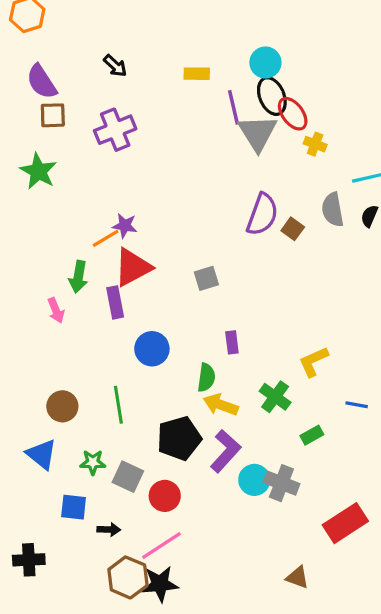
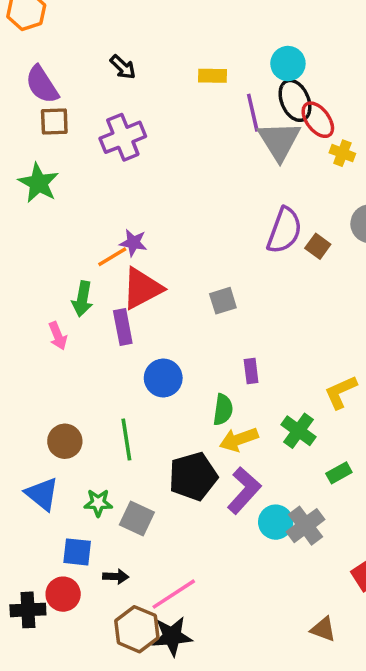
yellow arrow: (221, 405) -> (239, 439), turned -40
gray cross: (281, 483) -> (306, 526), turned 32
red circle: (165, 496) -> (63, 594), moved

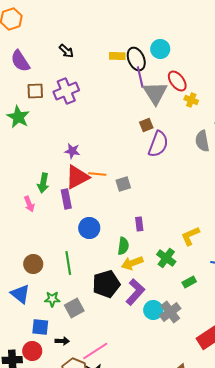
black ellipse: (295, 100) -> (136, 59), moved
brown square: (54, 121) -> (35, 91), moved
brown square: (318, 246) -> (146, 125), moved, turned 32
orange line: (112, 257) -> (97, 174), moved, turned 36
gray square: (137, 519) -> (74, 308), turned 36

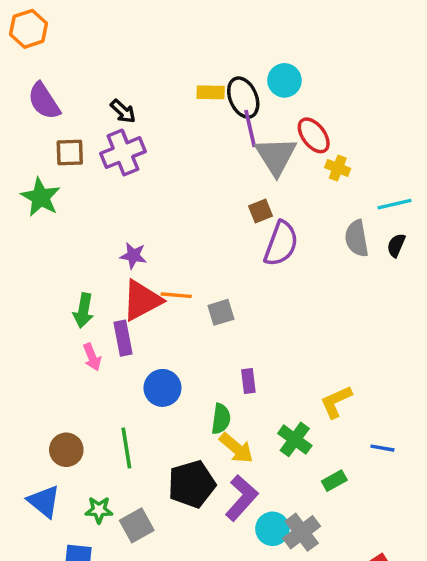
black arrow: (66, 51) -> (123, 111), moved
pink arrow: (29, 204) -> (92, 357), moved
yellow arrow: (132, 263) -> (236, 448), turned -120

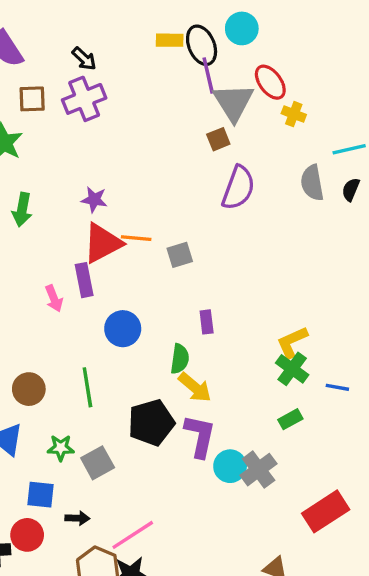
brown square: (260, 211) -> (218, 139), moved
green arrow: (83, 311) -> (22, 210), moved
green cross: (295, 439) -> (292, 369), moved
purple L-shape: (242, 498) -> (200, 436), turned -30

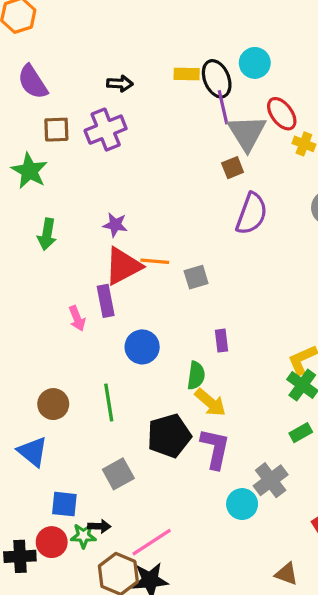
black arrow: (84, 59) -> (120, 84), moved, turned -40
green star: (61, 448) -> (83, 536), moved
cyan circle: (230, 466) -> (242, 504), moved

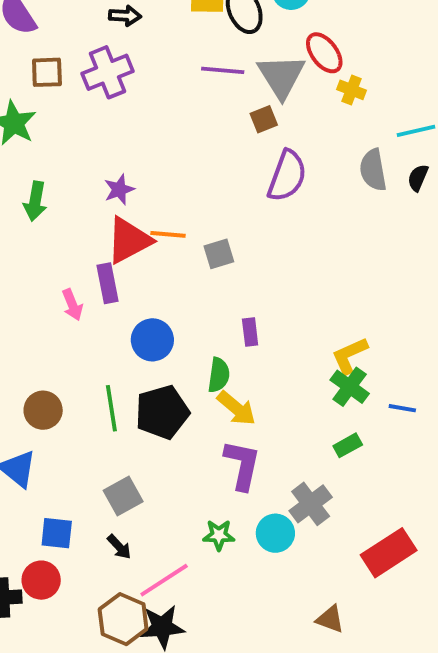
purple line: (223, 107) -> (223, 70), moved, turned -72
purple star: (115, 225) -> (119, 189), turned -30
black pentagon: (169, 436) -> (162, 412), moved
black arrow: (99, 526) -> (119, 547), moved, turned 45
green star: (83, 536) -> (219, 535), moved

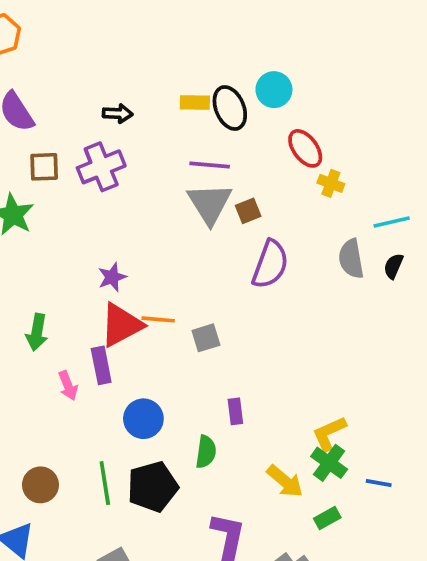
gray triangle: (281, 76) -> (210, 204), moved
green arrow: (35, 201) -> (37, 332), moved
yellow arrow: (236, 408) -> (285, 481), moved

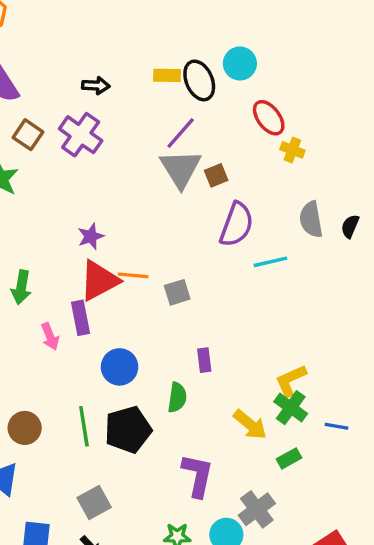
purple line: (210, 165) -> (181, 133), turned -54
brown square: (44, 167) -> (28, 135), turned 36
purple cross: (101, 167) -> (81, 135), turned -33
cyan line: (392, 222) -> (270, 262), moved

